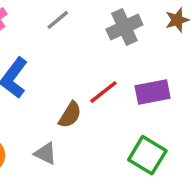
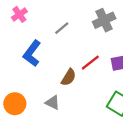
gray line: (58, 20) -> (62, 28), moved

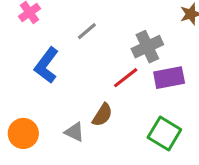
gray cross: (104, 20) -> (147, 47), moved
brown semicircle: (69, 77) -> (102, 115), moved

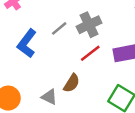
gray line: (87, 31) -> (59, 28), moved
gray cross: (147, 47) -> (89, 25), moved

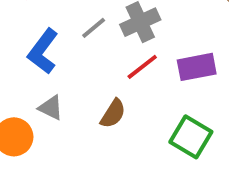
gray triangle: (49, 97) -> (51, 108), moved

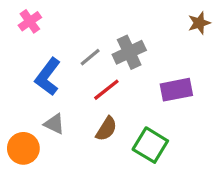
red line: (142, 67) -> (106, 90), moved
green square: (191, 137) -> (150, 145), moved

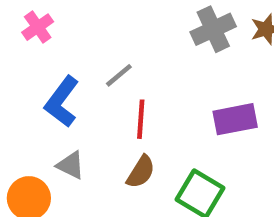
gray cross: (129, 52) -> (213, 29), moved
red line: (106, 90) -> (141, 119), turned -48

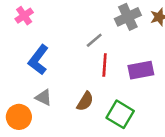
gray line: (119, 75) -> (94, 40), moved
red line: (141, 119) -> (105, 65), moved

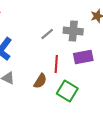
gray cross: (128, 17) -> (73, 31), moved, turned 30
red line: (105, 65) -> (56, 64), moved

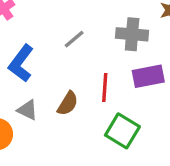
gray line: (47, 34) -> (74, 39), moved
brown semicircle: (40, 81) -> (68, 104), moved

